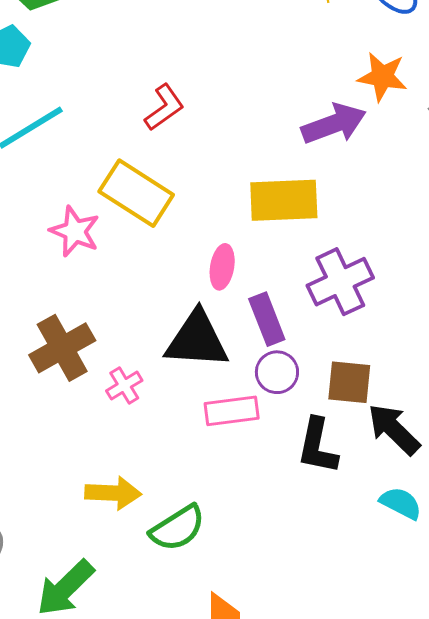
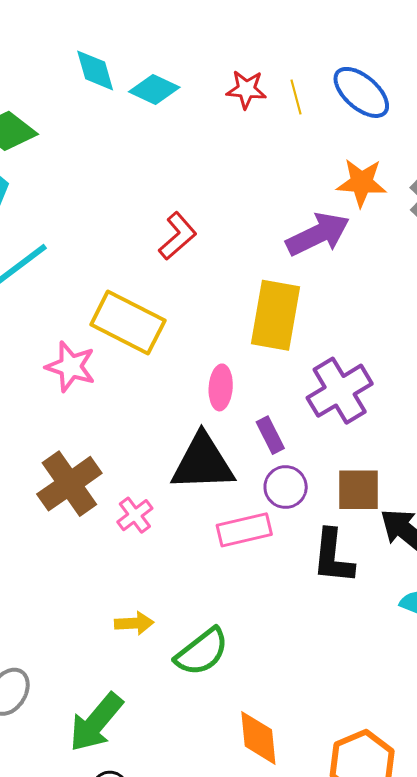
red L-shape: (164, 107) -> (178, 236), moved
yellow rectangle: (284, 200) -> (276, 315), turned -72
purple rectangle: (267, 319) -> (270, 435), size x0.7
yellow arrow: (113, 493) -> (134, 623), size x0.7

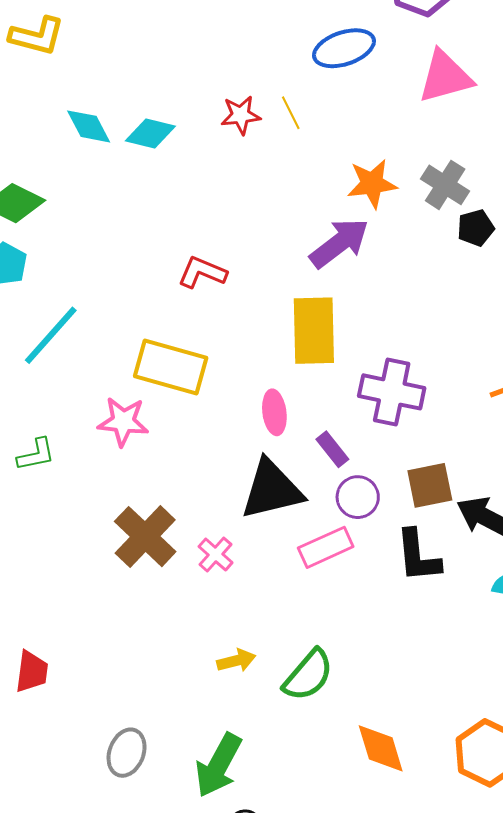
blue ellipse: (361, 92) -> (344, 48), moved, turned -48
red L-shape: (178, 236) -> (202, 272), turned -105
purple cross: (340, 391) -> (392, 392), turned -36

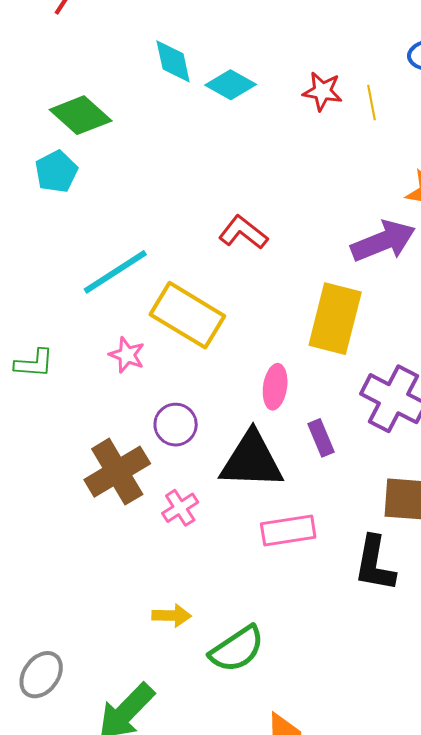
cyan line: (51, 335) -> (115, 272), moved
pink star: (123, 422) -> (127, 355), size x0.7
purple circle: (358, 497) -> (176, 425), moved

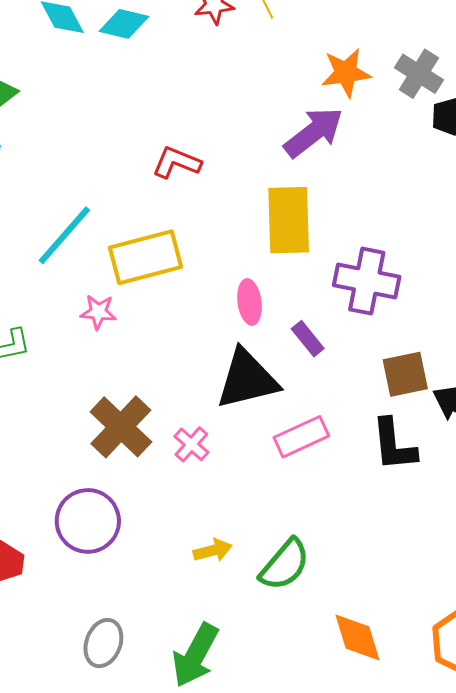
yellow rectangle: (187, 315) -> (146, 257), turned -30
purple circle: (176, 425) -> (88, 521), moved, size x1.5

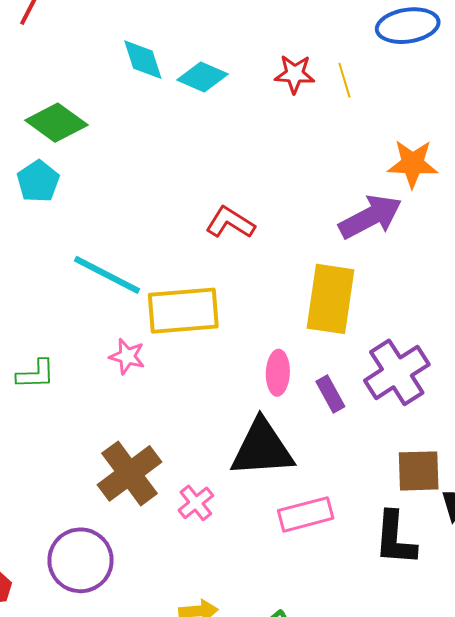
cyan line: (64, 235) -> (107, 275), turned 66
purple cross: (367, 281) -> (397, 372), turned 36
purple rectangle: (308, 339) -> (330, 394), moved

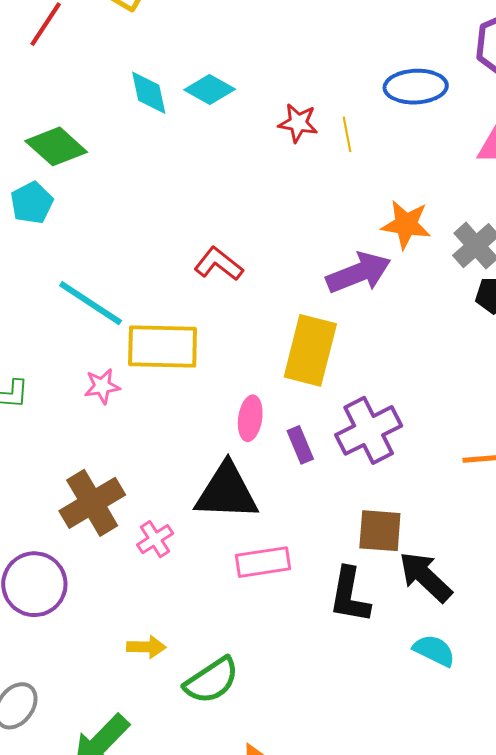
cyan diamond: (202, 77) -> (210, 89), moved
pink star: (127, 356) -> (102, 386), turned -30

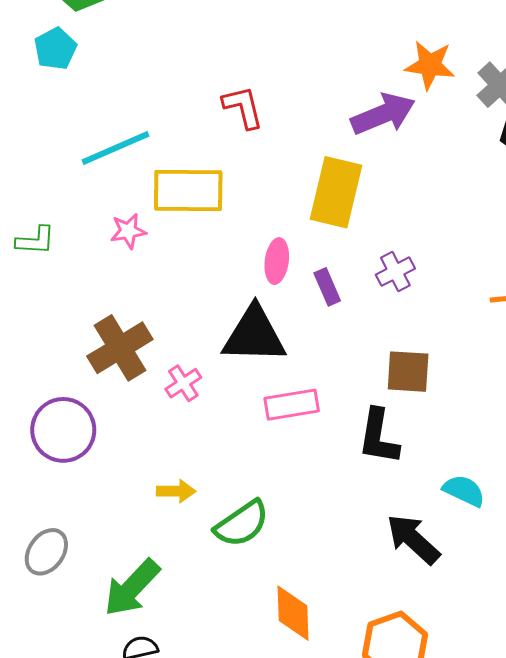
red L-shape: (219, 264) -> (243, 107), turned 39
cyan line: (91, 303) -> (116, 148), turned -56
purple cross: (369, 430) -> (395, 272), size x0.6
black arrow: (425, 577) -> (413, 539), moved

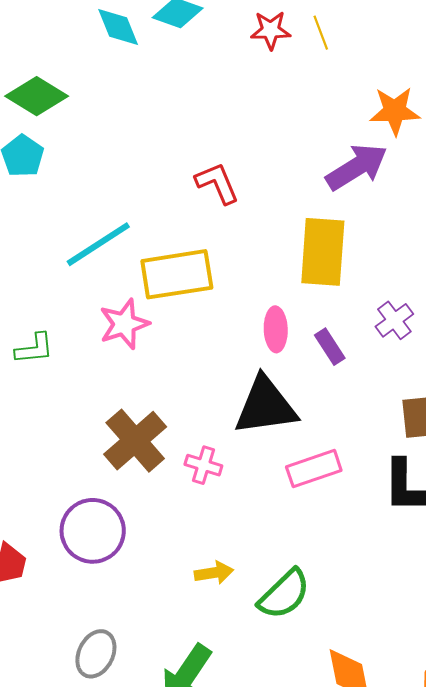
pink star: (128, 231) -> (124, 324), size x1.4
pink cross: (183, 383) -> (203, 465), turned -30

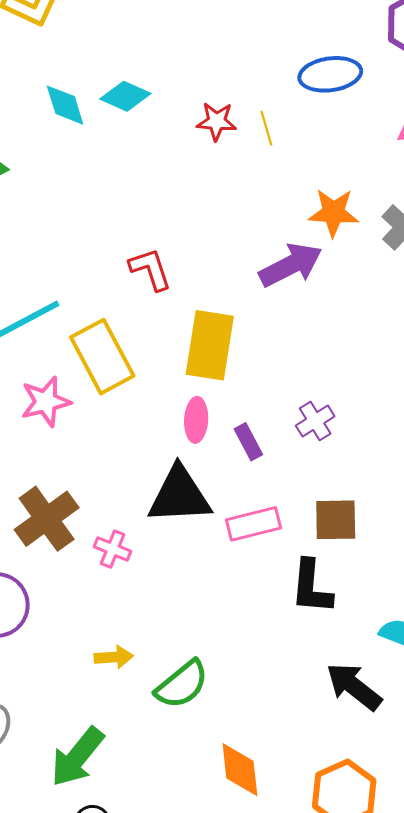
yellow rectangle: (323, 252) -> (210, 345), moved
yellow rectangle: (177, 274) -> (102, 357), turned 66
pink rectangle: (314, 469) -> (254, 524), moved

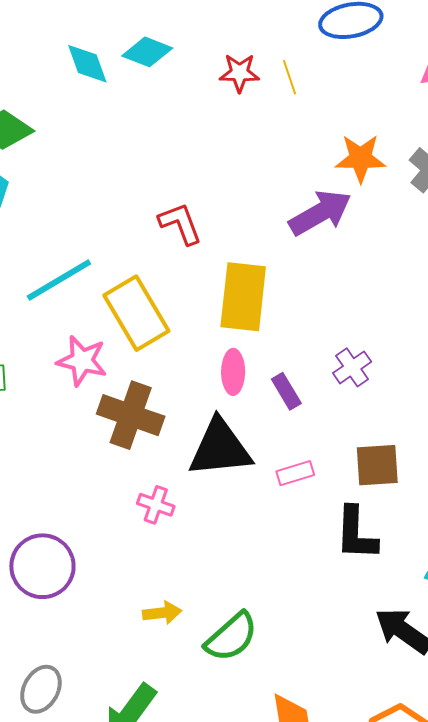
pink star: (46, 402) -> (82, 361), turned 30
brown cross: (47, 519) -> (131, 415), moved, turned -32
pink rectangle: (254, 524) -> (295, 473), size x0.7

